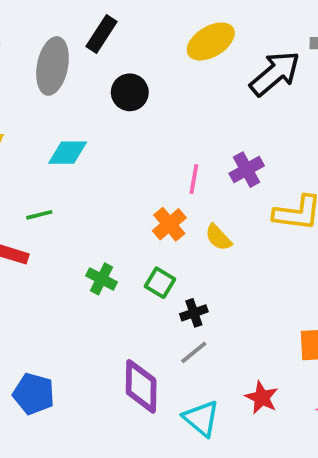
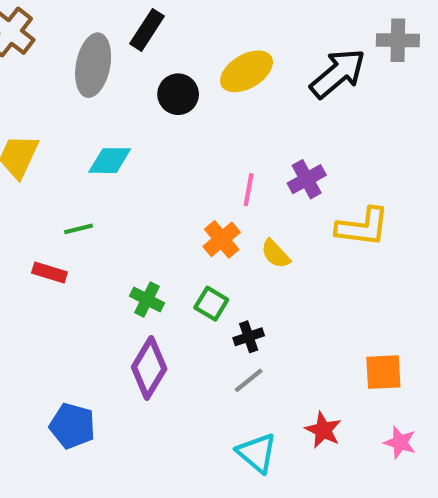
yellow ellipse: (211, 41) -> (247, 71), moved
purple diamond: (141, 386) -> (149, 368), moved, turned 30

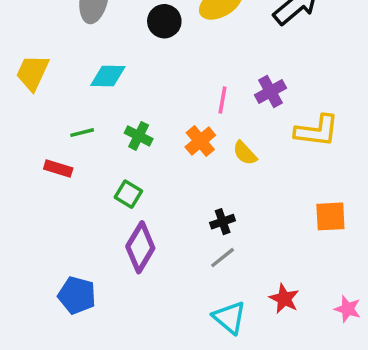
green cross: (147, 299) -> (139, 136), moved
green square: (211, 304) -> (128, 194), moved
orange square: (383, 372) -> (330, 216), moved

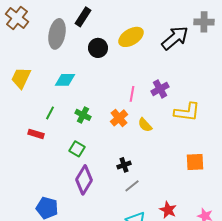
green line: (82, 133) -> (50, 113), turned -48
black cross: (223, 222) -> (124, 165), moved

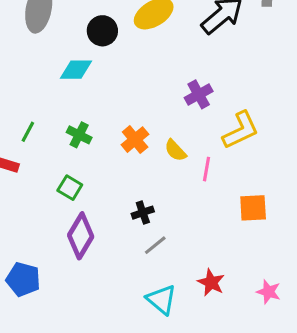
cyan diamond: (65, 80) -> (76, 70), moved
pink line: (132, 94) -> (206, 169), moved
yellow L-shape: (187, 112) -> (241, 130), turned -32

